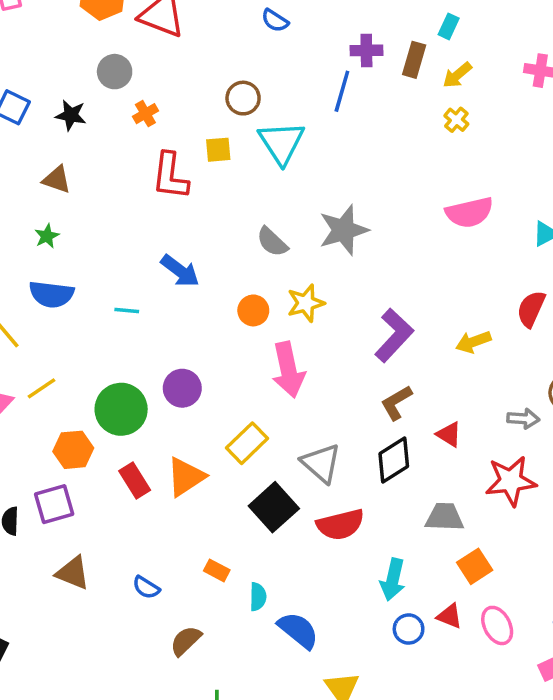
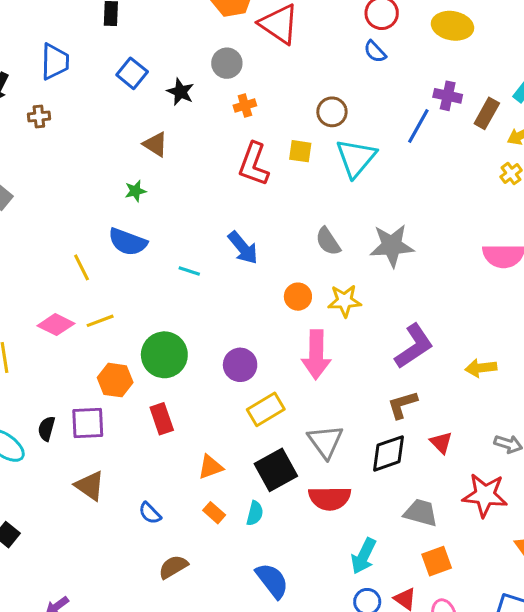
purple circle: (182, 388) -> (240, 365), moved
orange triangle: (186, 477) -> (210, 467), moved, size x0.7
cyan semicircle: (258, 597) -> (255, 513), moved

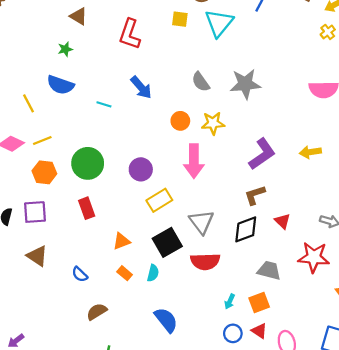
red L-shape: (254, 164) -> (130, 34), moved
yellow arrow: (481, 368) -> (310, 152), moved
orange hexagon: (115, 380) -> (44, 172), moved
cyan arrow: (364, 556) -> (230, 301), size x0.6
orange square: (437, 561) -> (259, 302), moved

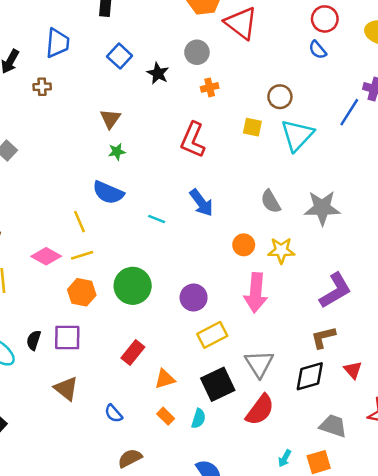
brown triangle: (79, 16) -> (110, 119), moved, turned 30
yellow line: (29, 103) -> (80, 222), moved
red rectangle: (87, 208) -> (133, 352), moved, turned 54
red semicircle: (205, 261) -> (260, 410), turned -56

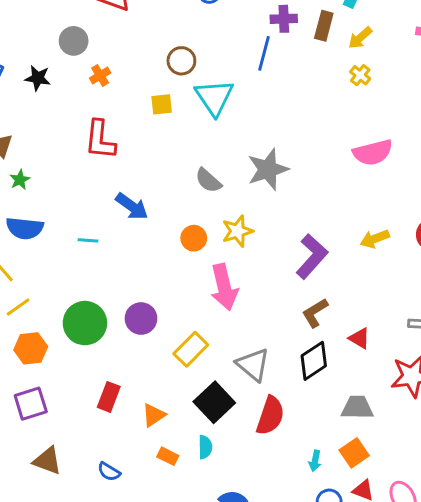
purple circle: (194, 298) -> (141, 318), moved

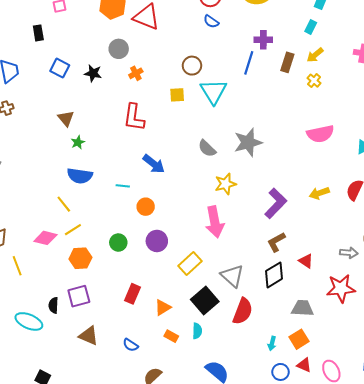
brown rectangle: (324, 26) -> (287, 62), moved
orange circle: (194, 238) -> (146, 207), moved
green circle: (85, 323) -> (118, 243), size x0.6

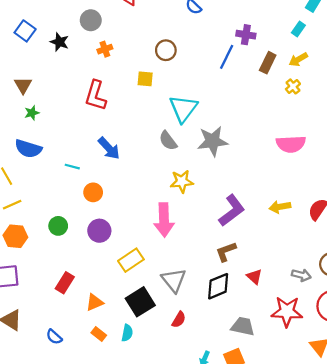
cyan triangle: (213, 92) -> (183, 109), moved
red semicircle: (243, 311) -> (179, 320), size x0.6

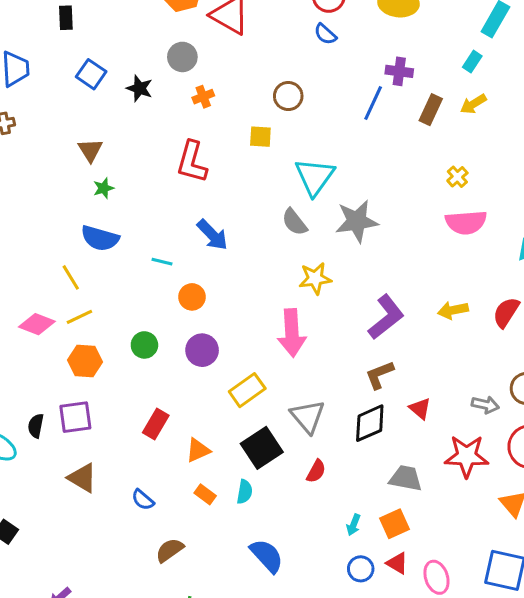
yellow cross: (293, 86) -> (457, 177), moved

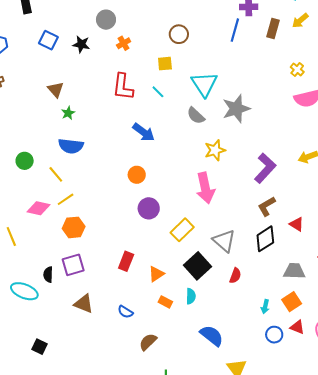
cyan line: (162, 262) -> (158, 92), moved, turned 40
green circle: (144, 345) -> (25, 161), moved

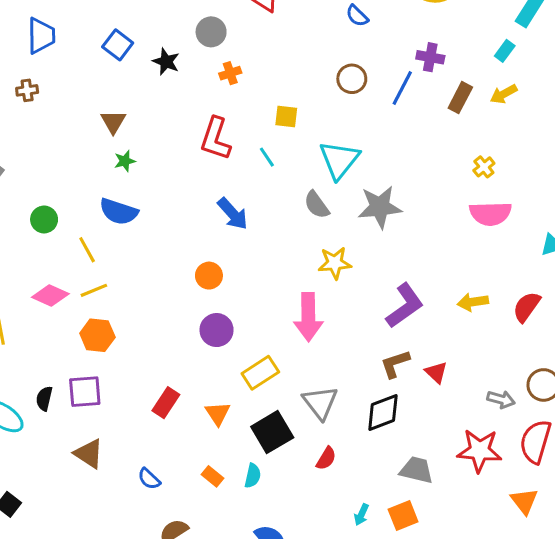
brown circle: (179, 34) -> (352, 79), moved
red triangle: (297, 224) -> (436, 372), moved
orange triangle: (156, 274) -> (218, 413), moved, turned -42

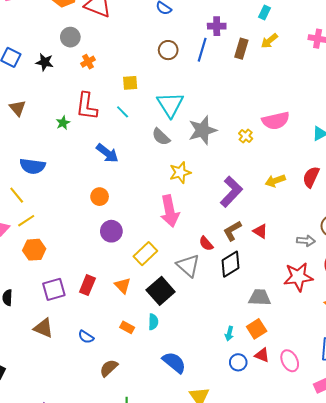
green star: (125, 161) -> (63, 123), moved
yellow cross: (484, 167) -> (246, 136), moved
purple square: (85, 392) -> (54, 289), moved
red semicircle: (326, 458) -> (206, 244), moved, turned 119

